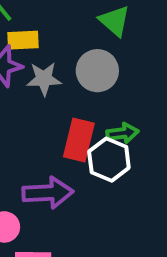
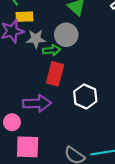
green arrow: (122, 133) -> (52, 50), moved
white hexagon: (109, 160) -> (85, 96), moved

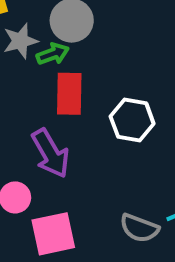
purple arrow: (37, 103) -> (50, 153), turned 76

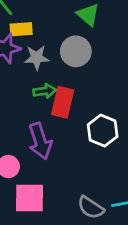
green arrow: (53, 54) -> (45, 91), moved

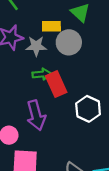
yellow rectangle: (21, 29) -> (51, 26), moved
red rectangle: (63, 102) -> (56, 84), turned -40

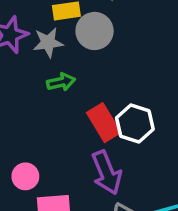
red rectangle: (56, 84) -> (104, 123), moved
purple arrow: (36, 115) -> (107, 173), moved

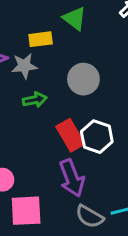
gray circle: (95, 31) -> (83, 79), moved

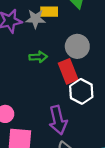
gray star: (24, 66) -> (35, 19), moved
red rectangle: (70, 135) -> (68, 71), moved

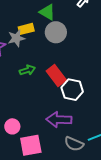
gray circle: (77, 46) -> (56, 32), moved
purple arrow: (58, 120) -> (59, 120), turned 120

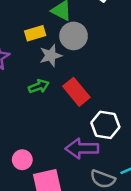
gray star: (16, 38) -> (51, 55), moved
white hexagon: (72, 90) -> (105, 125), moved

